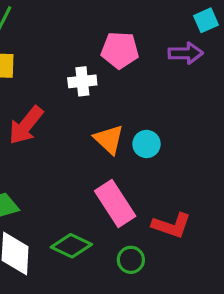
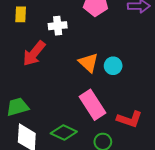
white cross: (82, 81) -> (58, 26), moved

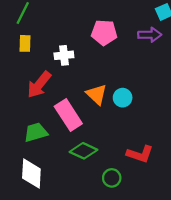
pink rectangle: (93, 105) -> (68, 115), moved
green trapezoid: (18, 107) -> (36, 132), moved
green diamond: (64, 133) -> (84, 151), moved

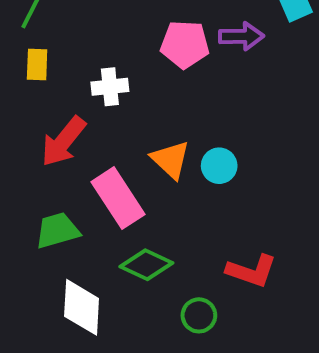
purple arrow: (150, 35) -> (241, 36), moved
white diamond: (31, 174) -> (82, 307), moved

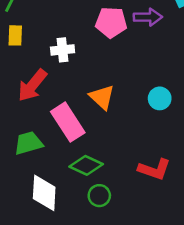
cyan circle: (219, 166) -> (160, 98), moved
green circle: (199, 315) -> (99, 196), moved

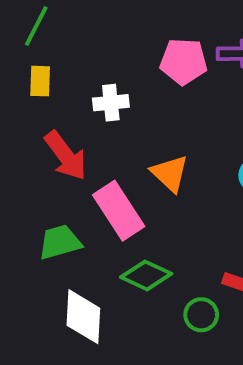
red arrow: (32, 85) -> (66, 156), turned -76
green circle: (99, 196) -> (201, 315), moved

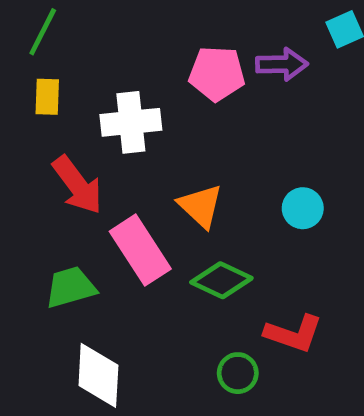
white cross: (111, 103) -> (131, 122), size x1.4
green diamond: (146, 275) -> (221, 280), moved

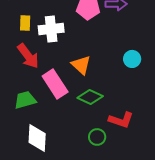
yellow rectangle: (47, 97) -> (25, 23), moved
cyan circle: (303, 208) -> (132, 59), moved

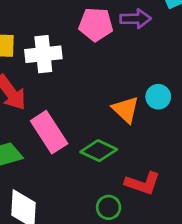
orange triangle: (81, 65) -> (126, 110), moved

